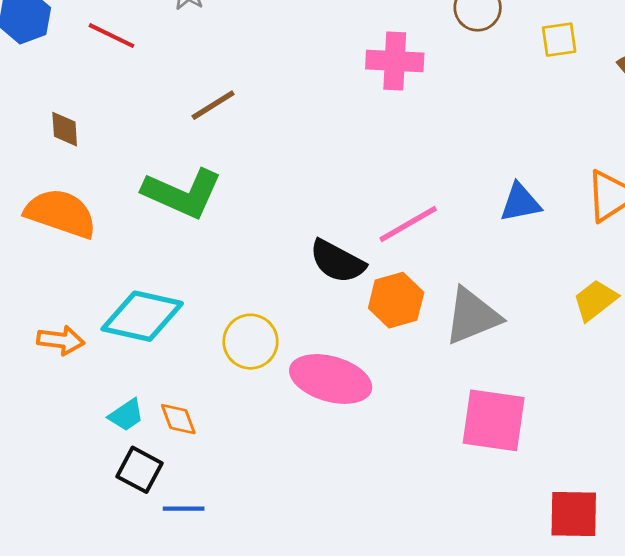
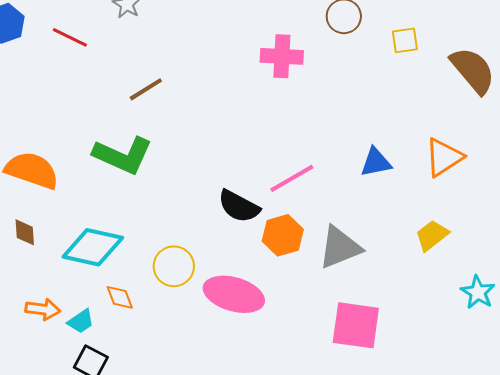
brown diamond: (65, 129) -> (25, 232), moved
orange arrow: (61, 340) -> (43, 309), moved
orange diamond: (178, 419) -> (120, 297), moved

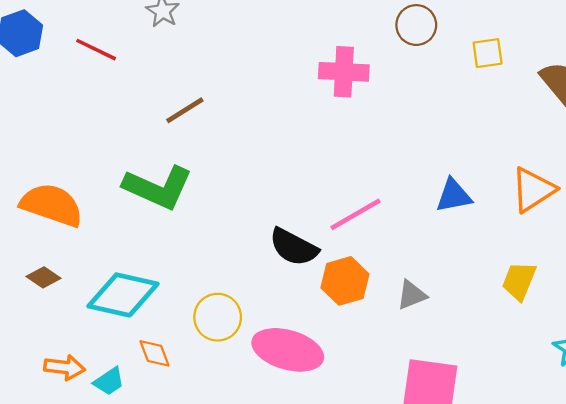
brown diamond: (25, 232) -> (44, 277), turned -52
yellow trapezoid: (432, 235) -> (519, 281), turned -30
gray triangle: (340, 247) -> (412, 295), size x0.6

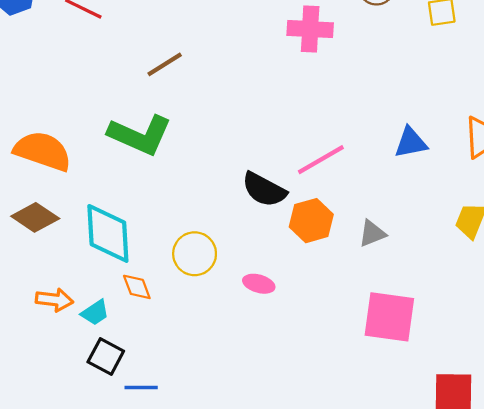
brown diamond: (44, 277) -> (35, 217), size x1.5
cyan diamond: (123, 295) -> (108, 233), turned 74
pink ellipse: (288, 350) -> (259, 284), size x0.5

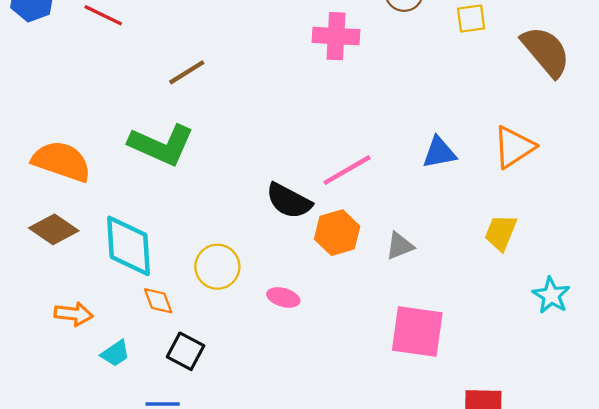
cyan trapezoid: (95, 313) -> (115, 353), moved
black square: (106, 356) -> (186, 351), moved

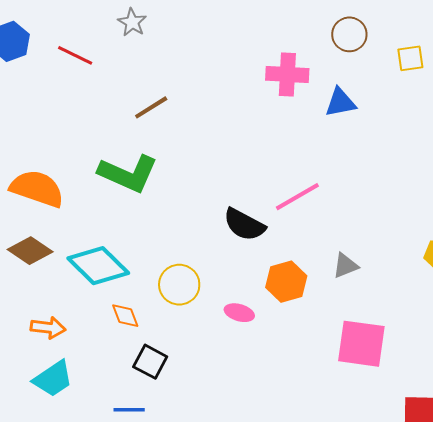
blue triangle: (439, 153) -> (340, 102), moved
orange hexagon: (337, 233) -> (286, 282), moved
cyan diamond: (128, 246) -> (98, 266), turned -42
cyan trapezoid: (115, 353) -> (53, 379), moved, size x1.5

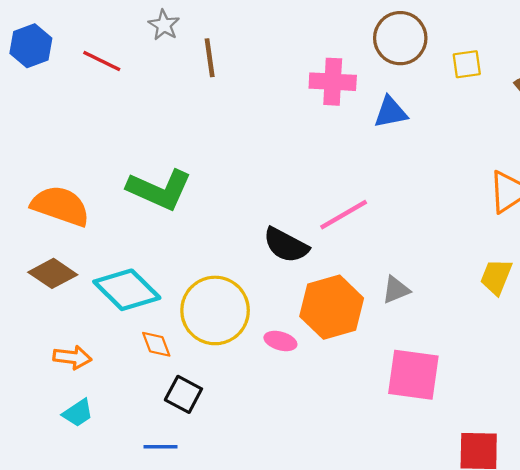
brown circle: (349, 34) -> (400, 38), size x1.4
brown line: (151, 107) -> (210, 58), moved, turned -66
orange hexagon: (286, 282) -> (332, 307), size x1.4
yellow circle: (179, 285) -> (215, 310), size x1.5
cyan trapezoid: (53, 379) -> (78, 413), size x0.7

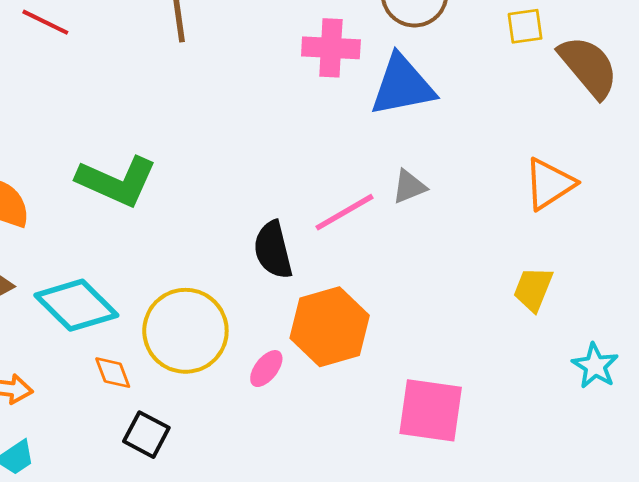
yellow square: (467, 64) -> (525, 26), moved
blue triangle: (390, 112) -> (402, 86), size x1.6
black semicircle: (286, 245) -> (273, 250), turned 48
gray triangle: (396, 290) -> (409, 187), moved
pink ellipse: (280, 341) -> (266, 369), turned -68

